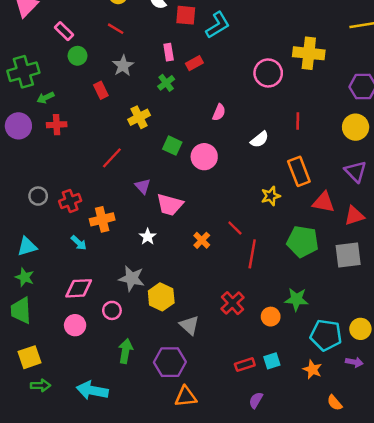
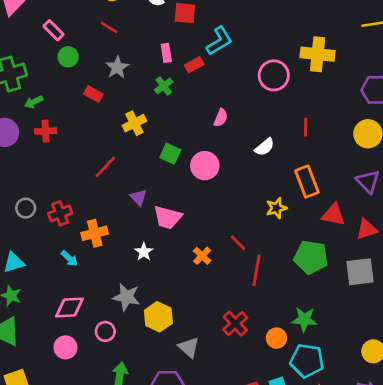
cyan L-shape: (218, 25) -> (219, 41), moved
red rectangle: (101, 90) -> (93, 94), turned -35
cyan pentagon: (326, 335) -> (307, 361), moved

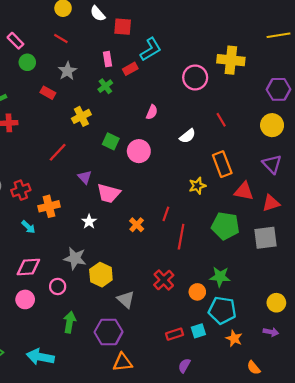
red line: (306, 127) -> (221, 120), turned -32
red line: (238, 243) -> (166, 214), turned 64

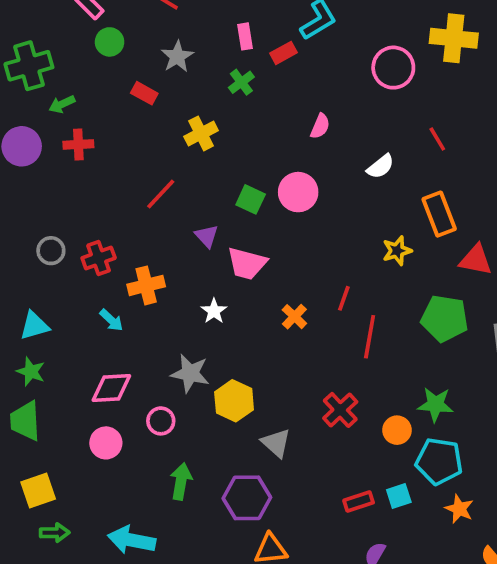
green square: (111, 141) -> (251, 199), moved

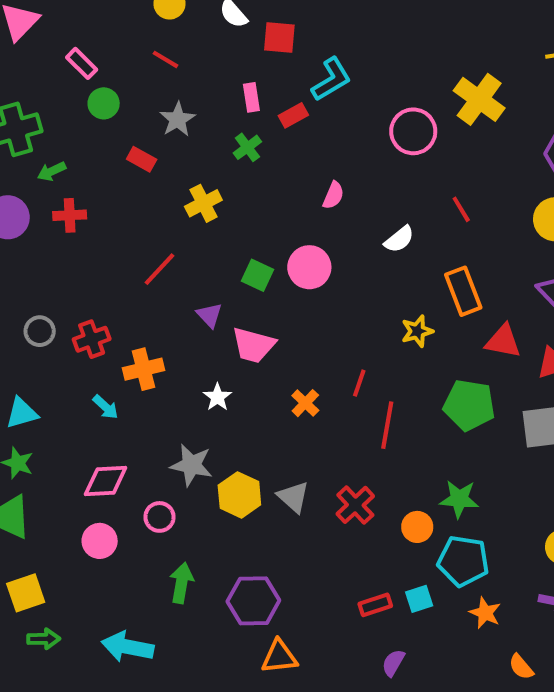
yellow cross: (454, 38) -> (479, 99), turned 30
gray triangle: (276, 443) -> (293, 497), moved

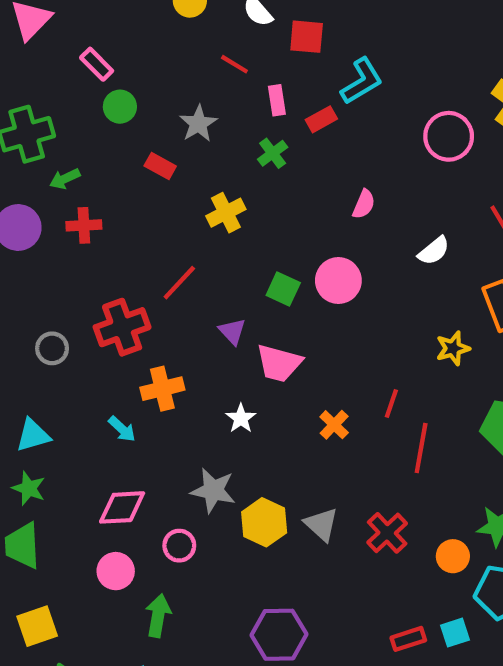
red line: (165, 59) -> (234, 64), moved
red cross: (92, 339) -> (122, 327), moved, size x1.4
green arrow: (181, 583) -> (158, 616), moved

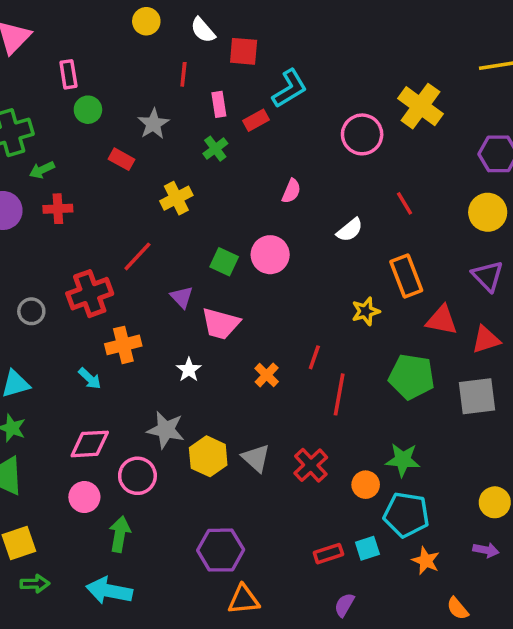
pink rectangle: (97, 64) -> (68, 74), turned 36
red line: (234, 64) -> (183, 74), turned 65
pink circle: (179, 546) -> (137, 476), size x1.4

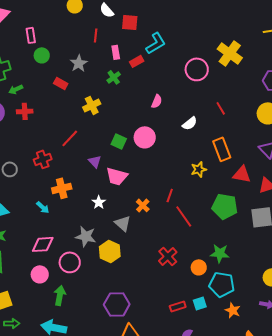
red cross: (90, 294) -> (43, 159), size x0.7
red line: (339, 394) -> (184, 216), turned -45
gray triangle: (256, 458) -> (123, 223), moved

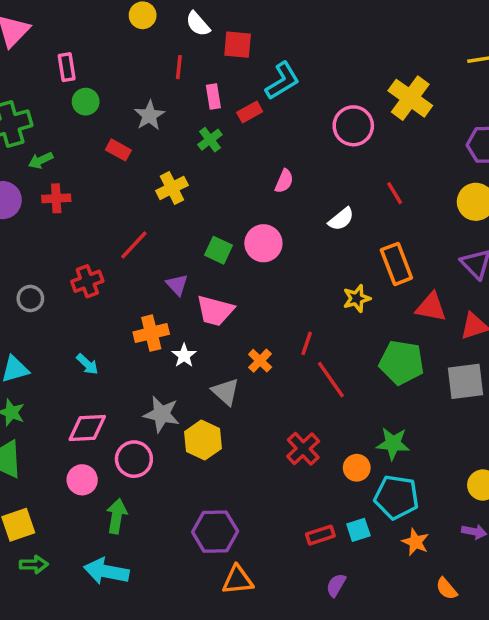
orange cross: (62, 188) -> (151, 333), moved

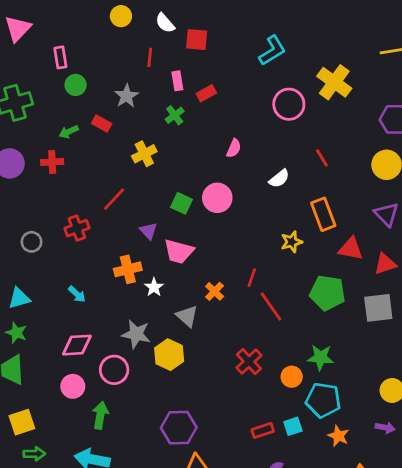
cyan L-shape: (282, 81) -> (272, 51), moved
green arrow: (41, 160) -> (69, 132), moved

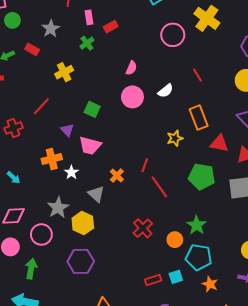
pink circle: (217, 198) -> (132, 97), moved
gray star: (136, 334) -> (58, 208), turned 30
green star: (321, 357) -> (197, 225), turned 30
purple hexagon: (179, 428) -> (81, 261), moved

